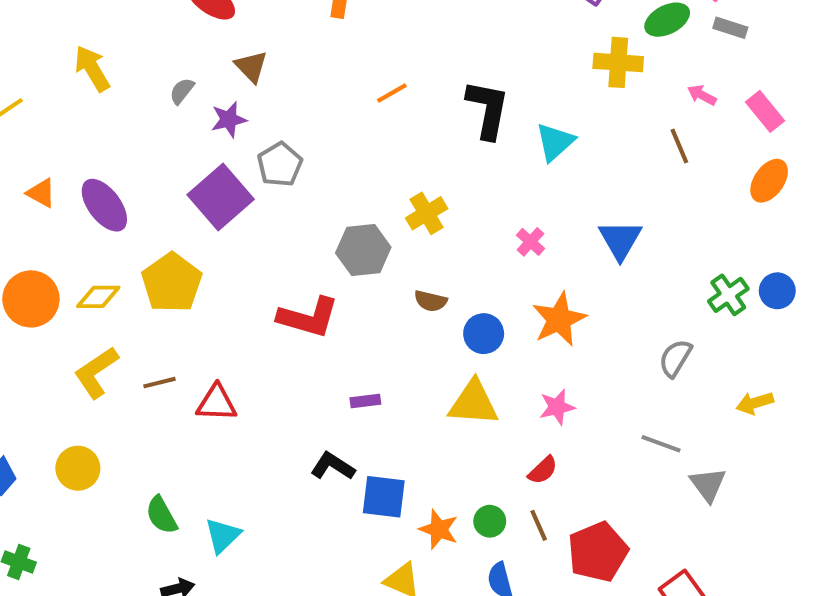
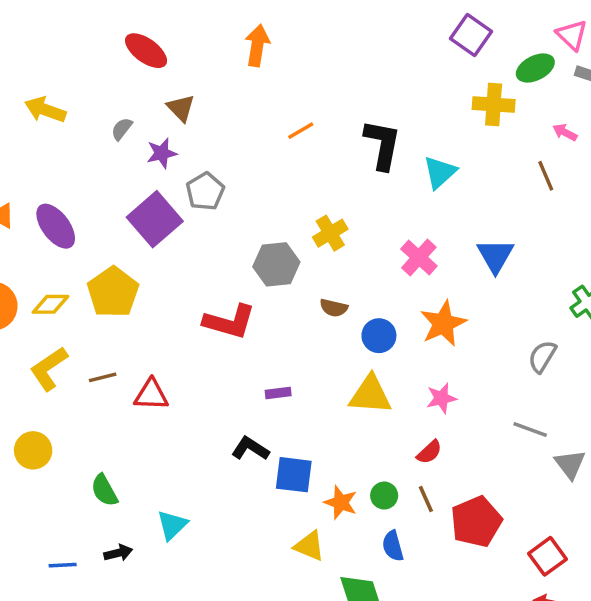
yellow arrow: (92, 69) -> (45, 110), turned -39
pink cross: (531, 242) -> (419, 257), size x1.5
cyan triangle: (223, 535) -> (172, 525), moved

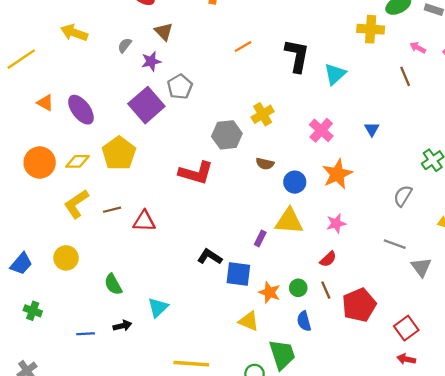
blue triangle: (495, 256) -> (372, 129), size x0.6
purple rectangle: (278, 393) -> (260, 238), moved, turned -56

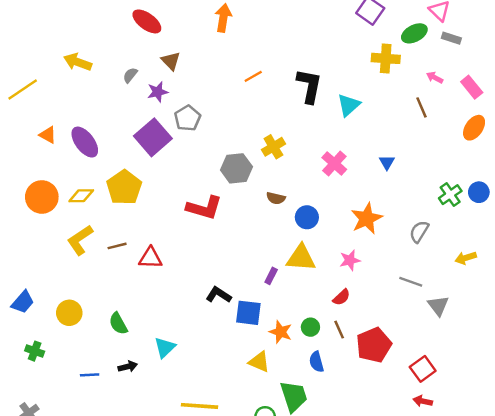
orange star: (337, 174) -> (367, 218), moved
yellow circle: (66, 258) -> (69, 313), moved

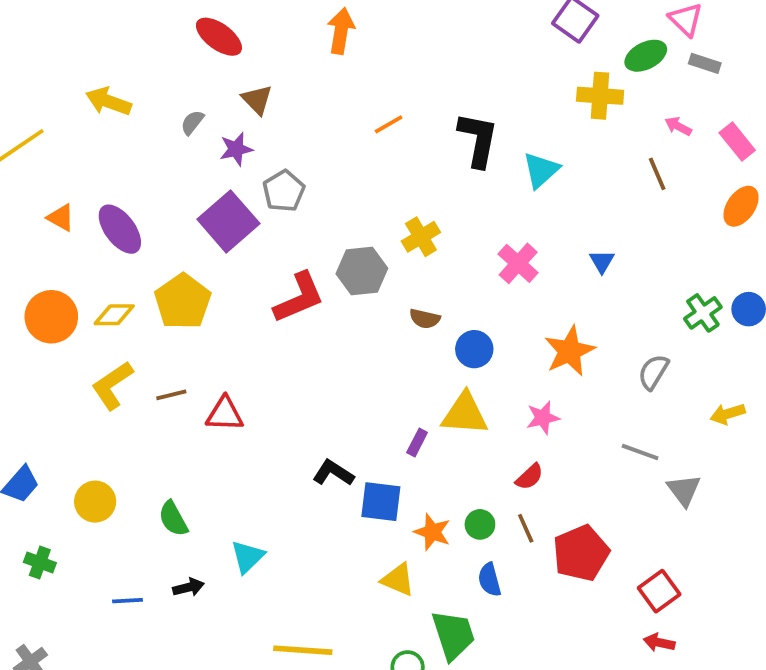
red L-shape: (204, 208) -> (299, 298), moved, turned -39

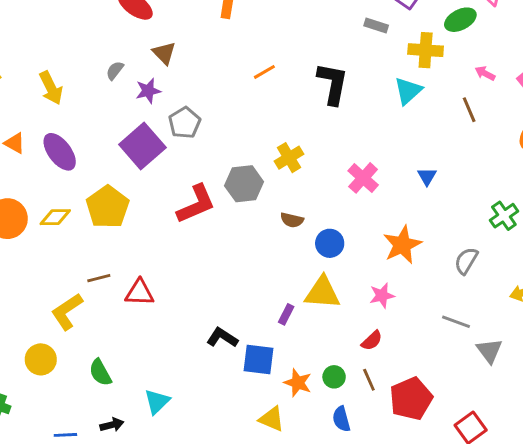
gray rectangle: (705, 63) -> (376, 25), moved
yellow arrow: (108, 101) -> (51, 88), moved, turned -136
cyan triangle: (541, 170) -> (408, 91), moved
yellow L-shape: (112, 385) -> (67, 312), moved

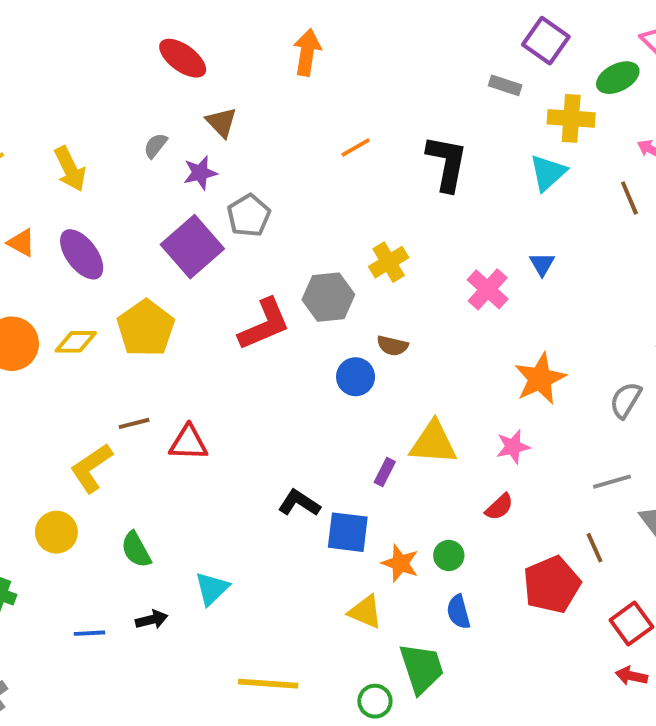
blue triangle: (427, 176) -> (542, 264), moved
blue circle: (330, 243) -> (356, 377), moved
gray line: (456, 322) -> (612, 482), turned -36
brown line: (369, 380) -> (594, 548), moved

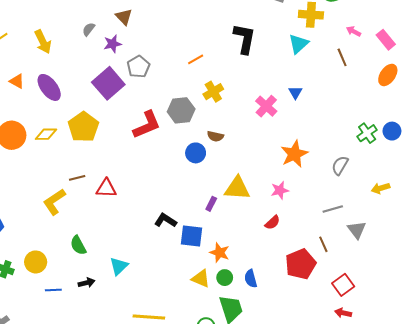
orange line: (356, 148) -> (196, 59), moved
yellow circle: (56, 532) -> (36, 262), moved
green circle: (449, 555) -> (225, 278), moved

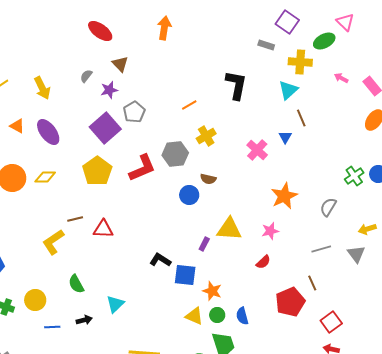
brown line: (342, 57) -> (301, 118), moved
yellow pentagon: (83, 127) -> (97, 171), moved
gray triangle: (357, 230) -> (356, 254), moved

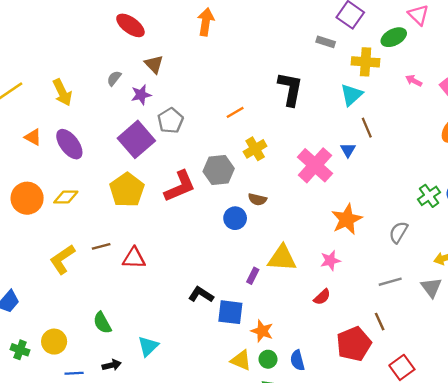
pink cross: (257, 150) -> (315, 165), size x1.4
yellow L-shape: (53, 242) -> (62, 259), moved

